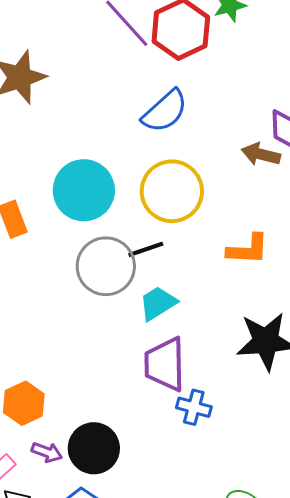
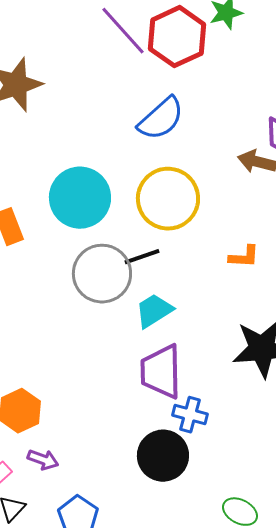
orange L-shape: (248, 249) -> (244, 257), size x0.7
black circle: (94, 448) -> (163, 456), moved

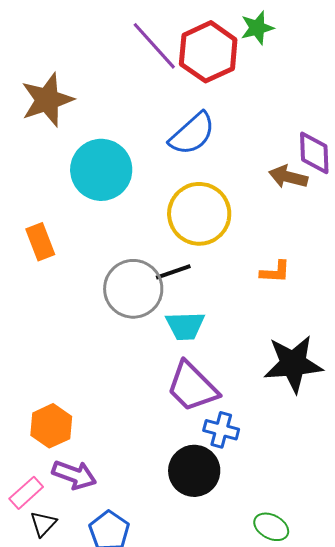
cyan circle: (80, 198) -> (101, 170), moved
cyan trapezoid: (154, 311) -> (185, 326), turned -150
purple trapezoid: (161, 372) -> (192, 387), turned -44
purple arrow: (43, 460) -> (74, 475), size x1.4

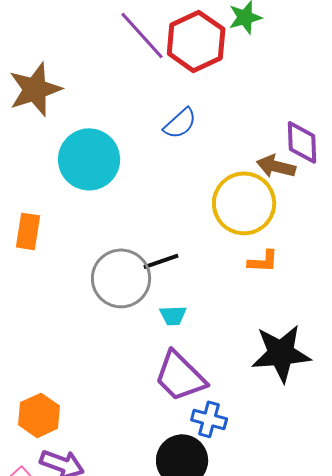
blue semicircle: (192, 134) -> (180, 123), size x0.7
yellow circle: (199, 214) -> (244, 203), moved
orange rectangle: (40, 242) -> (28, 231), turned 30
cyan trapezoid: (185, 326) -> (173, 315), size x0.7

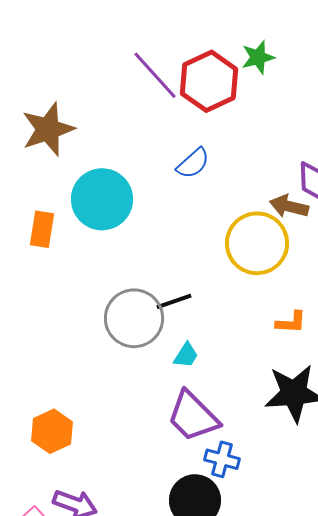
orange rectangle: (28, 231) -> (42, 229), moved
orange L-shape: (263, 261) -> (291, 322), moved
cyan trapezoid: (173, 315) -> (186, 355), turned -56
orange hexagon: (39, 415) -> (52, 431), moved

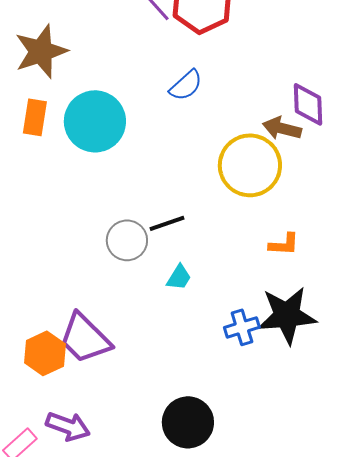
orange rectangle: (42, 229) -> (35, 117), moved
gray circle: (134, 318) -> (127, 240), size x0.7
purple trapezoid: (193, 416) -> (85, 338), moved
blue cross: (222, 459) -> (242, 327), moved, turned -32

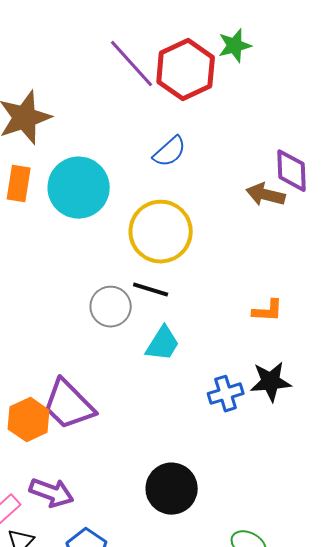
yellow circle: (250, 165) -> (161, 232), moved
black line: (167, 223) -> (151, 290), turned 36
cyan trapezoid: (179, 277) -> (163, 344), size x1.4
black star: (287, 315) -> (271, 382), size x0.7

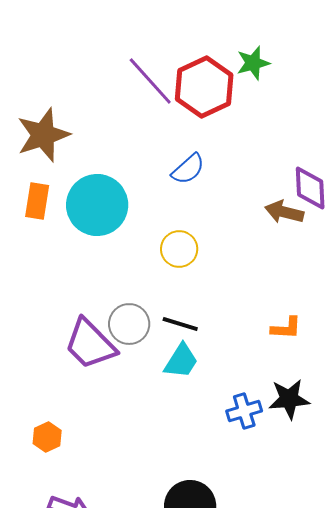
yellow circle: (161, 232) -> (179, 249), size x0.6
black line: (151, 290) -> (180, 324), moved
purple trapezoid: (69, 405) -> (90, 344), moved
orange hexagon: (29, 420) -> (47, 437), size x0.7

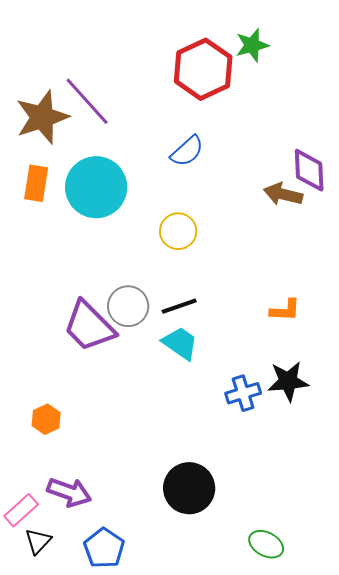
purple line: (150, 81) -> (87, 101), moved
black line: (180, 324) -> (179, 306), turned -36
cyan trapezoid: (181, 361) -> (180, 343), turned -87

